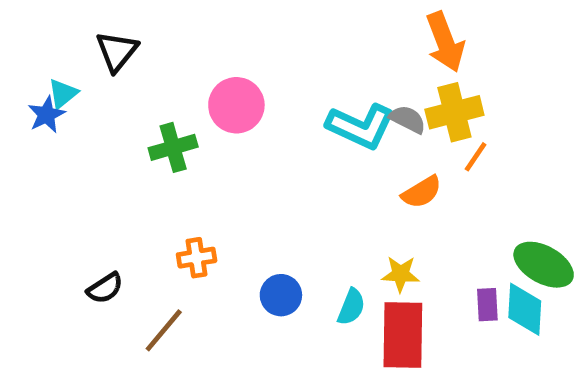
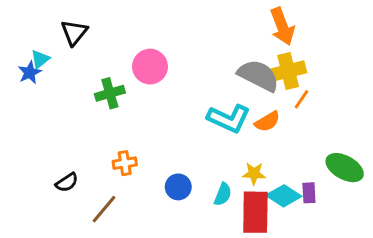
gray semicircle: (408, 119) -> (258, 75), size x1.8
cyan L-shape: (361, 126) -> (229, 119), moved
cyan diamond: (525, 309) -> (284, 196), moved, turned -60

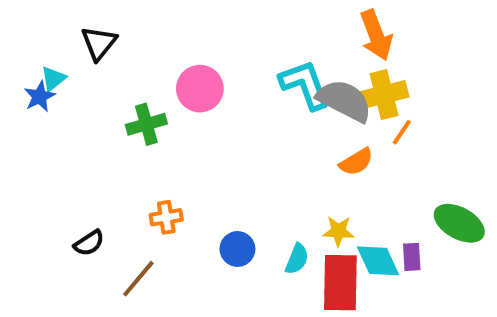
cyan L-shape: (229, 119) -> (305, 85), moved, turned -135
cyan diamond: (284, 196) -> (378, 261), turned 32

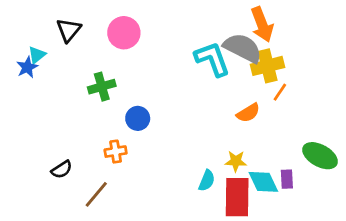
pink circle: (200, 89) -> (124, 33), moved
gray semicircle: (344, 100) -> (243, 48), moved
blue circle: (237, 249) -> (138, 118), moved

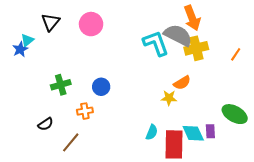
green cross: (102, 87) -> (61, 85), moved
orange line: (280, 92) -> (236, 54), moved
yellow star: (236, 161) -> (169, 98), moved

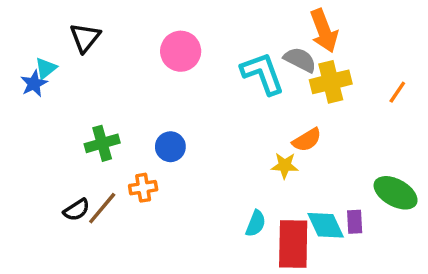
pink circle: (91, 24) -> (181, 51), moved
gray semicircle: (178, 35) -> (300, 60), size x0.7
brown line: (71, 142) -> (102, 208), moved

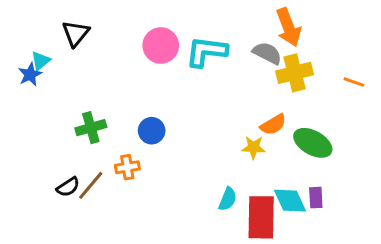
cyan L-shape: (263, 73) -> (206, 52), moved, turned -63
orange line: (397, 92) -> (354, 82), turned 75
green ellipse: (396, 193) -> (313, 143), moved

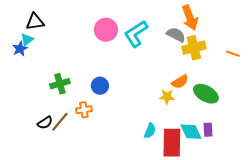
black triangle: (76, 33) -> (35, 22), moved, turned 42
cyan L-shape: (206, 52) -> (136, 34), turned -40

